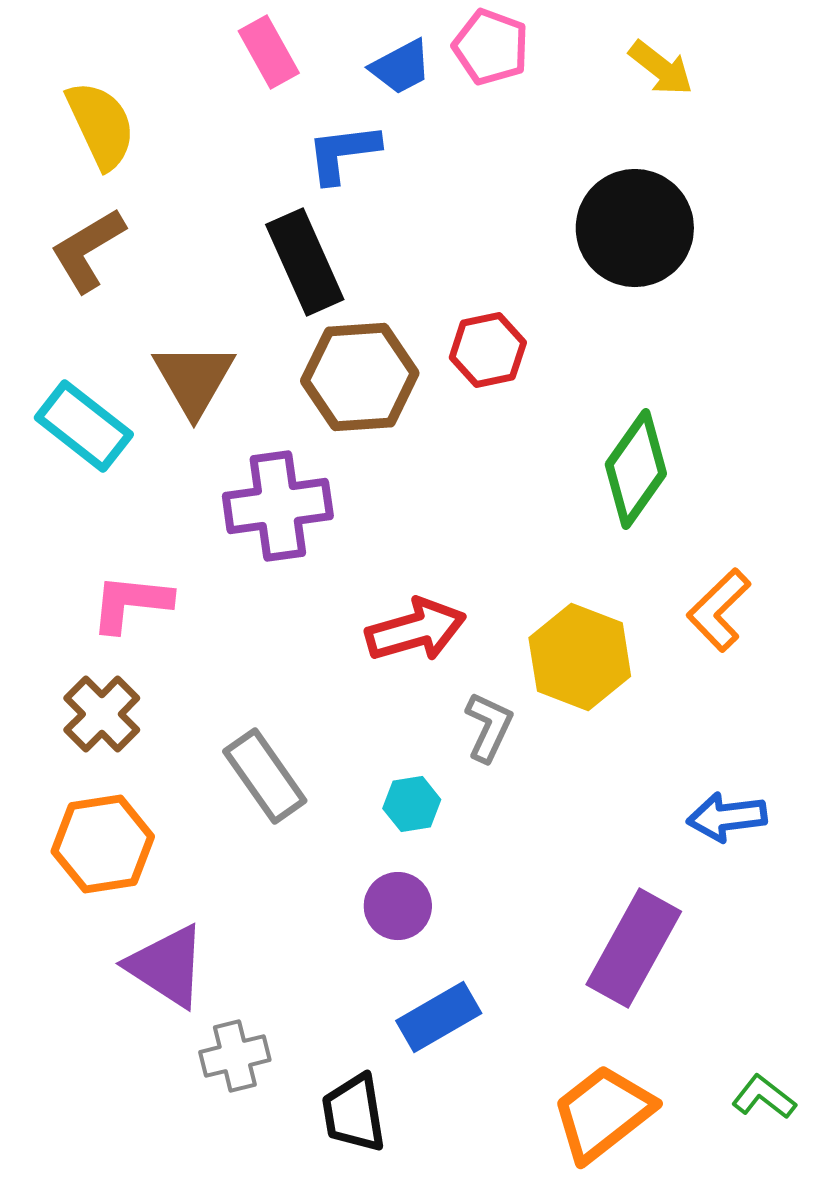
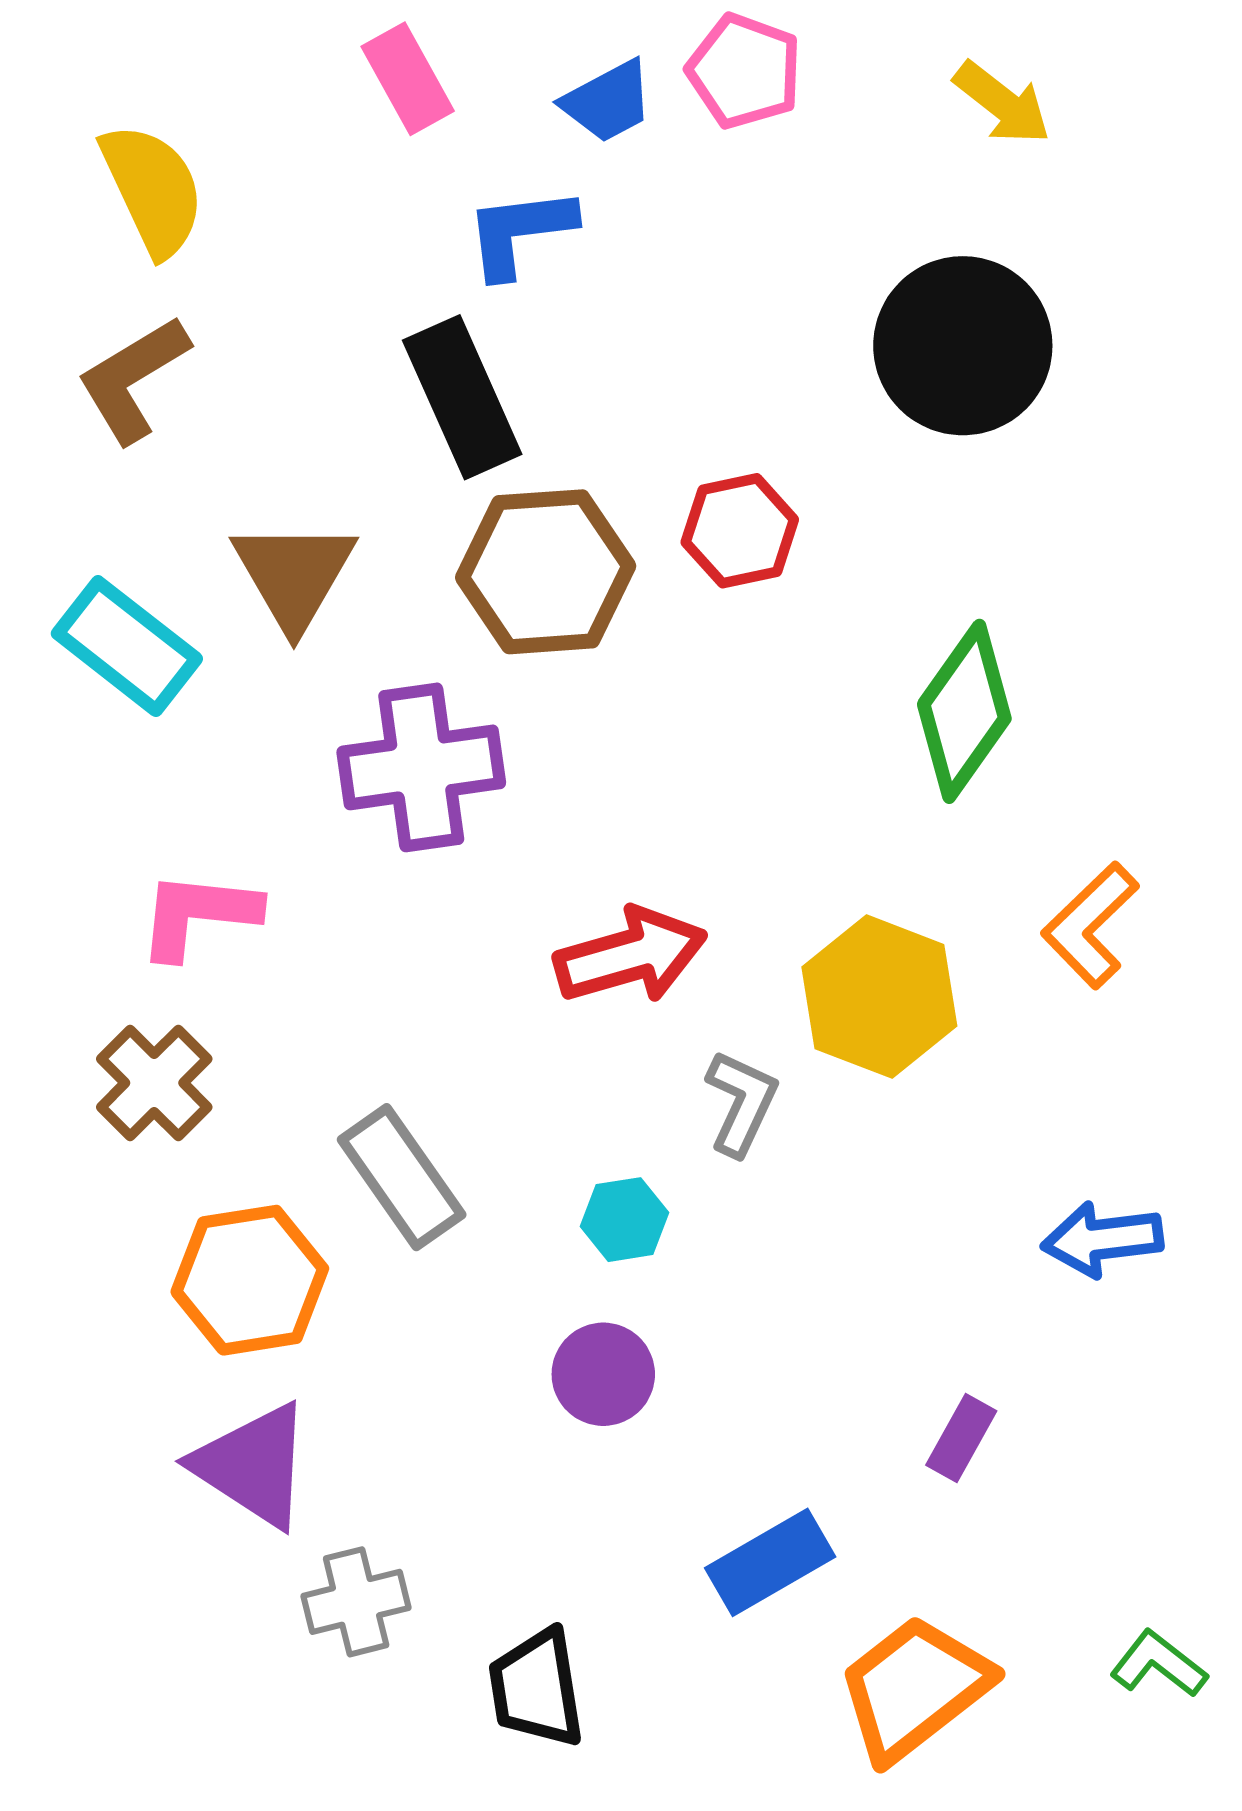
orange hexagon: (103, 844) -> (250, 1280), moved
purple rectangle: (634, 948) -> (961, 1438), size x0.5
blue rectangle: (439, 1017) -> (770, 1562), moved

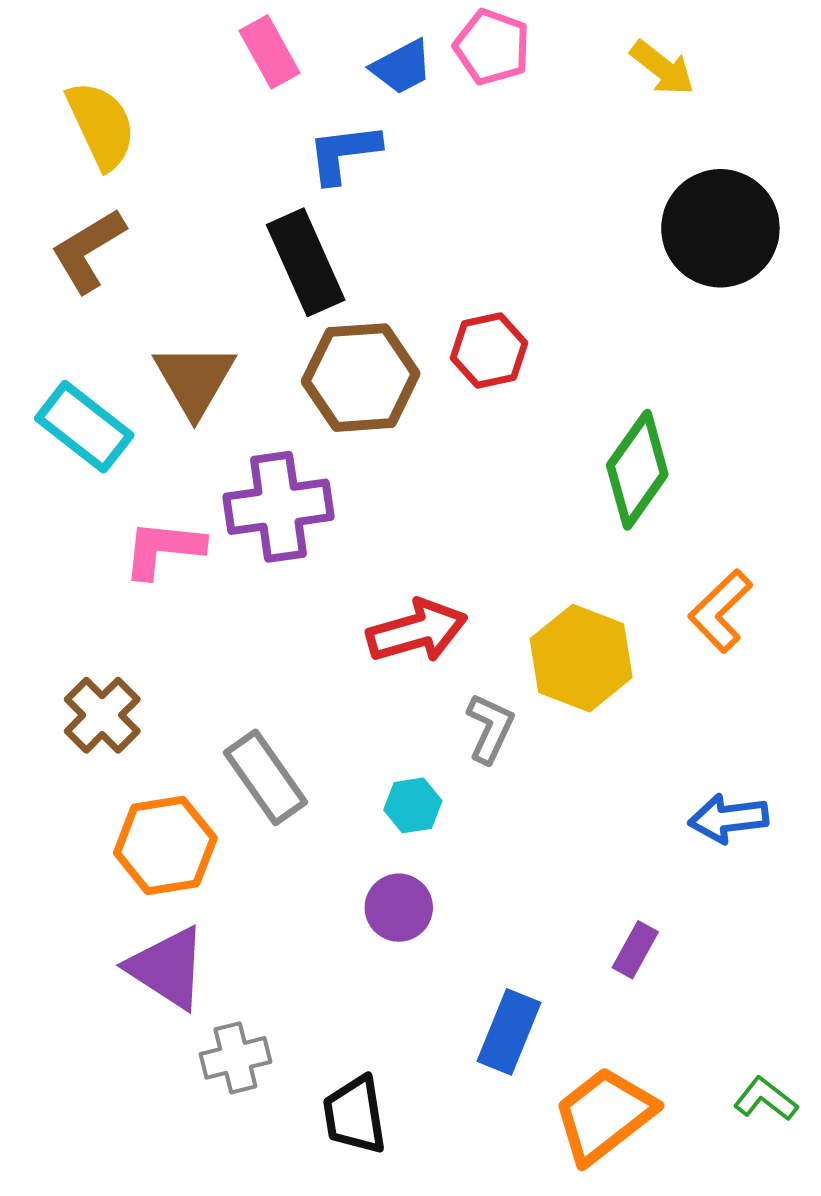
black circle: (963, 346) -> (720, 228), moved
pink L-shape: (198, 915) -> (163, 549), moved
blue rectangle: (770, 1562) -> (509, 1032), turned -38

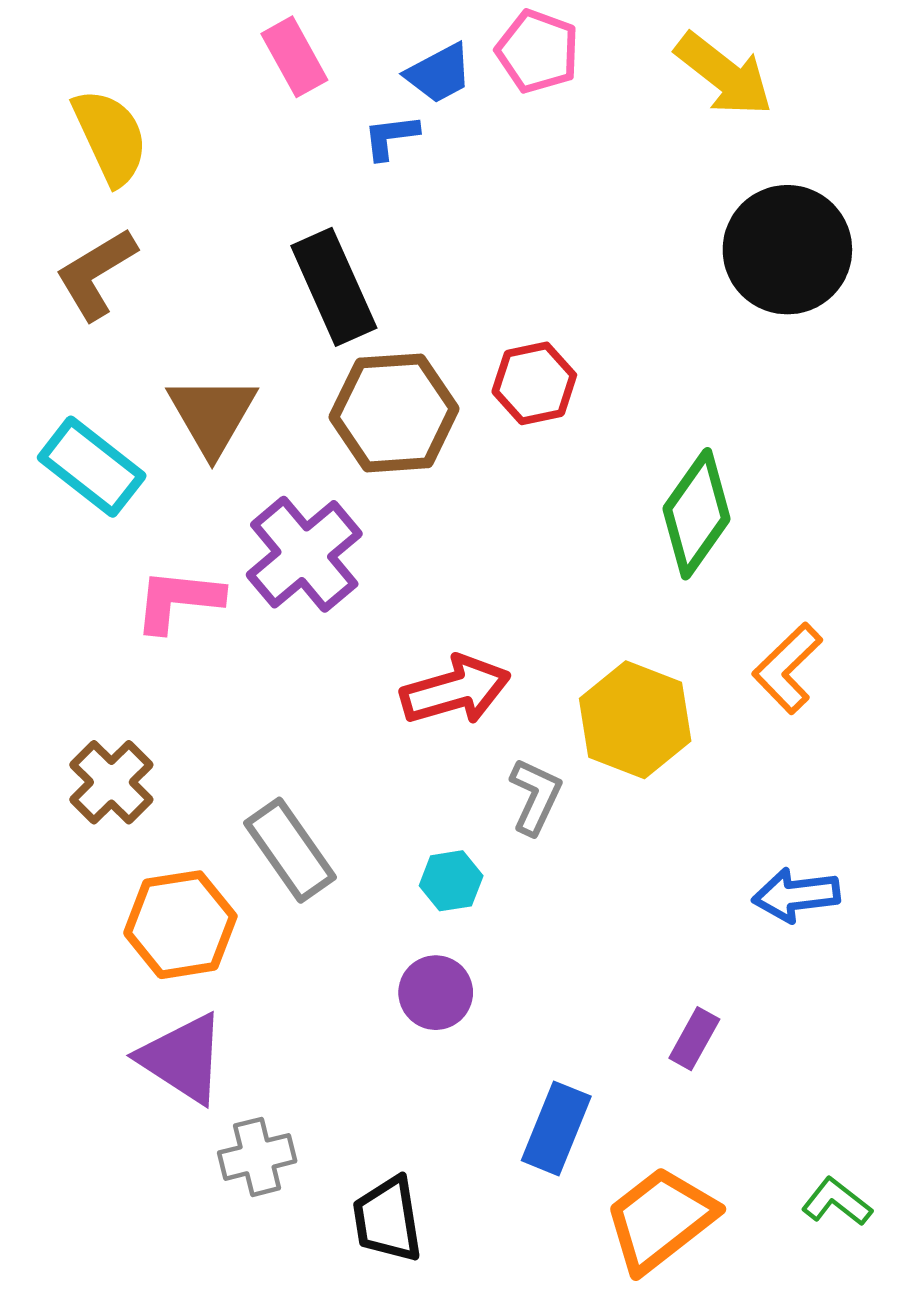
yellow arrow: (662, 68) -> (724, 74), size x1.4
blue L-shape: (344, 153) -> (391, 137), moved, size x0.7
purple cross: (279, 507) -> (304, 554), turned -32

